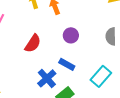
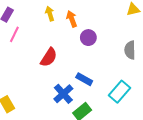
purple circle: (71, 35) -> (88, 38), moved

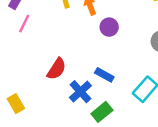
red semicircle: (49, 57) -> (57, 69), moved

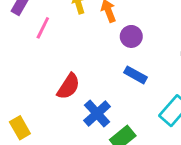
pink line: (24, 23) -> (43, 28), moved
blue rectangle: (104, 75) -> (136, 75), moved

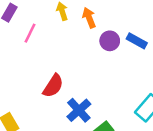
blue rectangle: (136, 75) -> (137, 41), moved

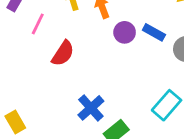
red semicircle: (53, 86) -> (63, 53), moved

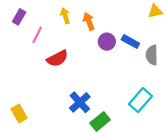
red semicircle: (63, 53) -> (57, 58), turned 30

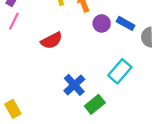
pink line: (37, 35) -> (14, 21), moved
cyan rectangle: (141, 100) -> (120, 71), moved
yellow rectangle: (19, 114) -> (13, 109), moved

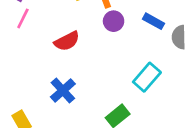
purple circle: (102, 23) -> (114, 21), moved
blue cross: (74, 85) -> (63, 90), moved

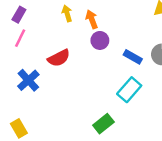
blue rectangle: (154, 21) -> (133, 57), moved
blue cross: (63, 90) -> (28, 80), moved

